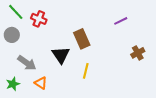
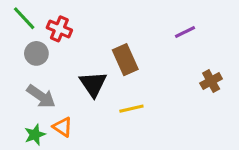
gray circle: (12, 35) -> (36, 53), moved
yellow line: (86, 71) -> (131, 109), turned 63
green star: (13, 84) -> (35, 135), moved

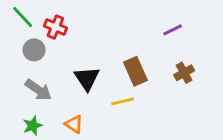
brown rectangle: (125, 60) -> (135, 71), moved
brown cross: (211, 81) -> (184, 73), moved
orange triangle: (62, 127) -> (74, 124), moved

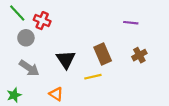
purple line: (173, 30) -> (131, 23), turned 32
green star: (33, 126) -> (14, 95), moved

